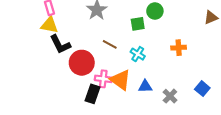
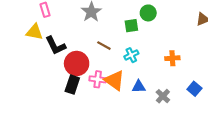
yellow triangle: (49, 25) -> (34, 32), moved
orange cross: (179, 48) -> (172, 58), moved
cyan cross: (138, 54) -> (131, 55), turned 32
black rectangle: (92, 94) -> (72, 85), moved

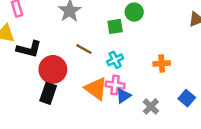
black L-shape: (56, 46) -> (29, 49), turned -50
pink cross: (98, 79) -> (115, 85), moved
blue triangle: (139, 87) -> (123, 96), turned -32

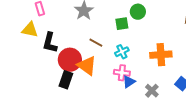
black L-shape: (29, 49) -> (50, 43), turned 90
orange cross: (162, 63) -> (161, 55), size x1.5
orange triangle: (96, 89) -> (87, 66), moved

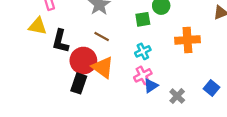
brown line: (96, 43) -> (102, 37), moved
orange cross: (161, 55) -> (187, 40), moved
pink cross: (122, 73) -> (143, 75), turned -35

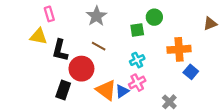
orange triangle: (103, 67) -> (106, 90), moved
black rectangle: (79, 83) -> (63, 90), moved
blue triangle: (151, 86) -> (122, 91), moved
blue square: (211, 88) -> (191, 72), moved

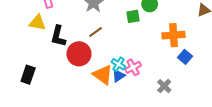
brown line: (99, 46) -> (96, 32), turned -64
cyan cross: (137, 60) -> (118, 64), moved, turned -32
black rectangle: (63, 90) -> (28, 75), moved

